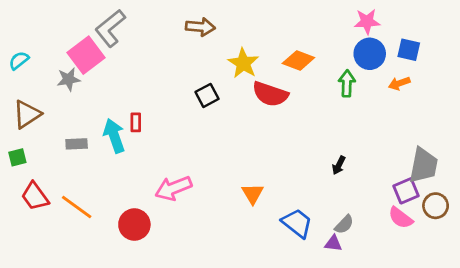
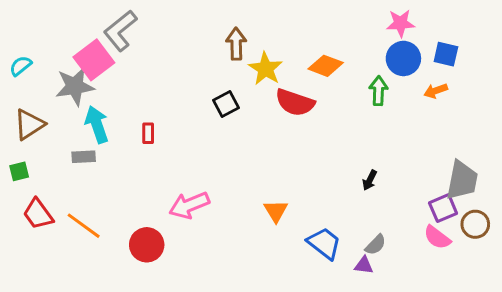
brown arrow: (200, 27) -> (236, 44), moved, turned -96
gray star: (69, 79) -> (75, 86), size x1.5
cyan arrow: (114, 136) -> (97, 124), moved

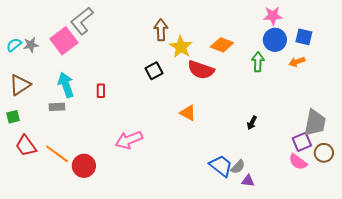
gray star: (75, 86) -> (31, 45), moved, size x0.6
orange triangle: (276, 211) -> (188, 113), moved, turned -30
red circle: (147, 245) -> (84, 166), moved
gray semicircle: (376, 245) -> (238, 167), moved

